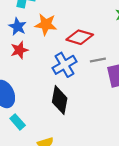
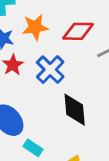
blue cross: (65, 65) -> (50, 70), moved

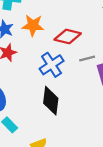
blue cross: (50, 70) -> (52, 65), moved

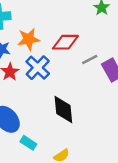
blue cross: (52, 65) -> (38, 68), moved

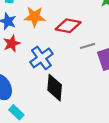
blue cross: (38, 68) -> (41, 58), moved

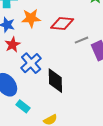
blue cross: (41, 58) -> (31, 63), moved

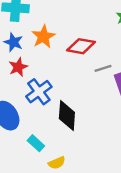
orange star: (31, 18) -> (43, 37), turned -30
cyan rectangle: (23, 106) -> (36, 143), moved

